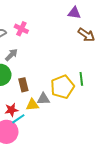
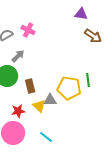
yellow pentagon: (62, 87) -> (69, 88), turned 30
yellow triangle: (32, 105) -> (39, 106), turned 48
cyan line: (18, 119) -> (46, 137), moved, turned 72

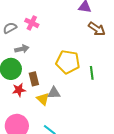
gray arrow: (18, 56) -> (22, 49), turned 32
yellow pentagon: (69, 88) -> (68, 62), moved
red star: (18, 111) -> (19, 90), moved

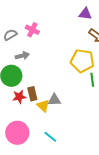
yellow pentagon: (68, 62) -> (82, 61), moved
brown rectangle: (34, 79) -> (32, 94), moved

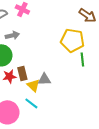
cyan line: (50, 137) -> (31, 103), moved

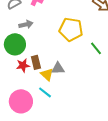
yellow pentagon: (72, 40) -> (71, 29), moved
green line: (82, 59) -> (96, 48), turned -32

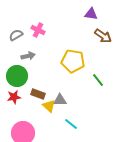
brown rectangle: (36, 62) -> (38, 94), turned -56
red star: (23, 65) -> (14, 97), moved
cyan line: (45, 92) -> (71, 124), moved

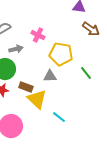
pink cross: (38, 30) -> (38, 35), moved
gray triangle: (60, 100) -> (50, 76), moved
yellow triangle: (49, 106) -> (37, 99), size x1.5

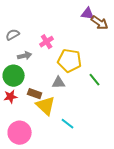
brown arrow: (91, 29) -> (100, 23), moved
pink cross: (38, 35) -> (47, 42), turned 32

